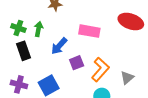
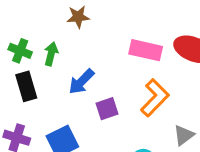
pink rectangle: (89, 31) -> (146, 50), moved
orange L-shape: (100, 69) -> (155, 98), moved

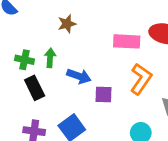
blue arrow: (81, 82) -> (79, 76), turned -105
purple square: (107, 109) -> (104, 95), turned 30

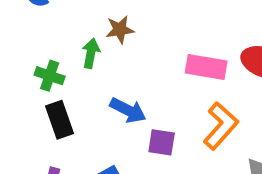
green arrow: (50, 58) -> (91, 53), moved

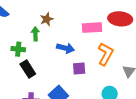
blue arrow: (128, 110) -> (65, 48), moved

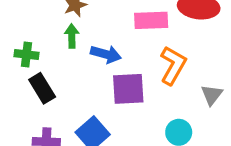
green arrow: (35, 34) -> (72, 36), moved
purple square: (79, 68) -> (128, 89), size x1.5

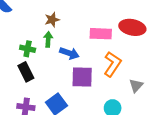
green cross: (27, 54) -> (28, 49), moved

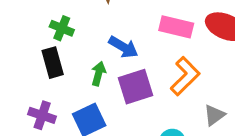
green arrow: (48, 39) -> (99, 74), moved
purple square: (82, 77) -> (136, 87), turned -30

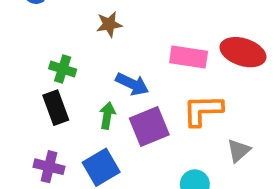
orange L-shape: (185, 76) -> (203, 110), turned -132

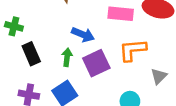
green cross: (63, 69) -> (14, 26), moved

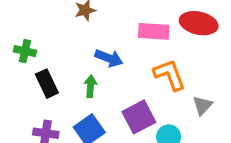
orange L-shape: (133, 50) -> (170, 75), turned 76
purple square: (96, 63) -> (139, 117), moved

